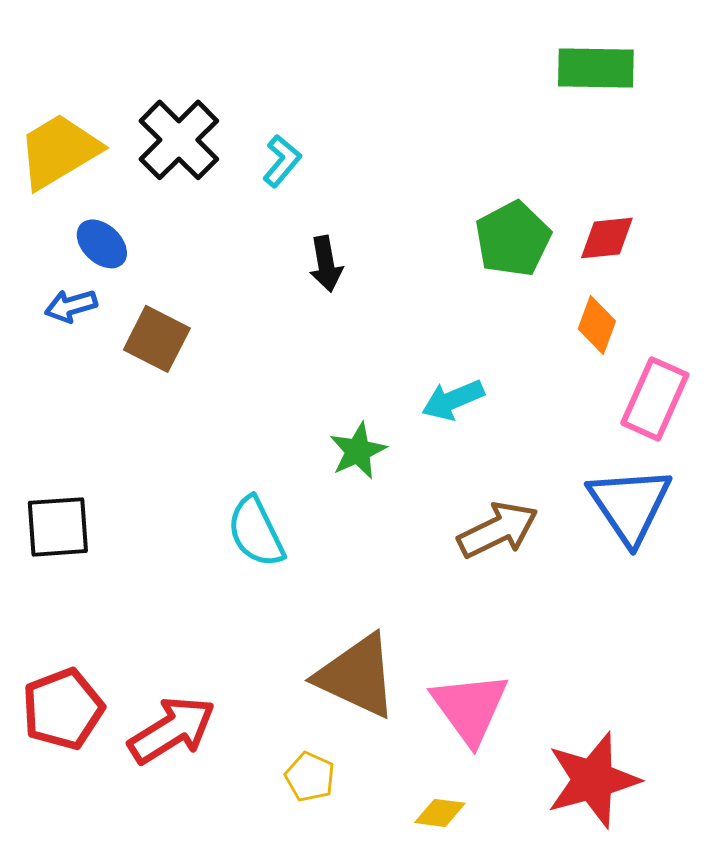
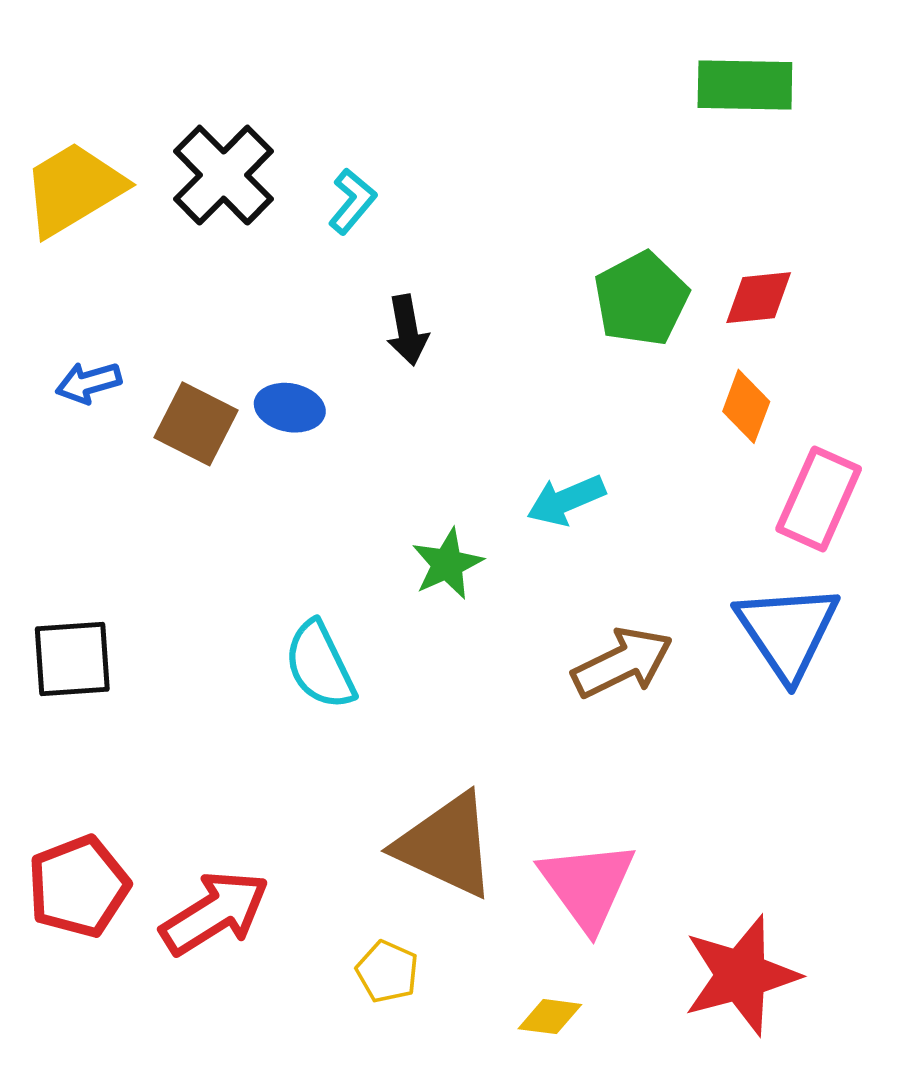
blue ellipse: (102, 244) -> (290, 408), moved, turned -32

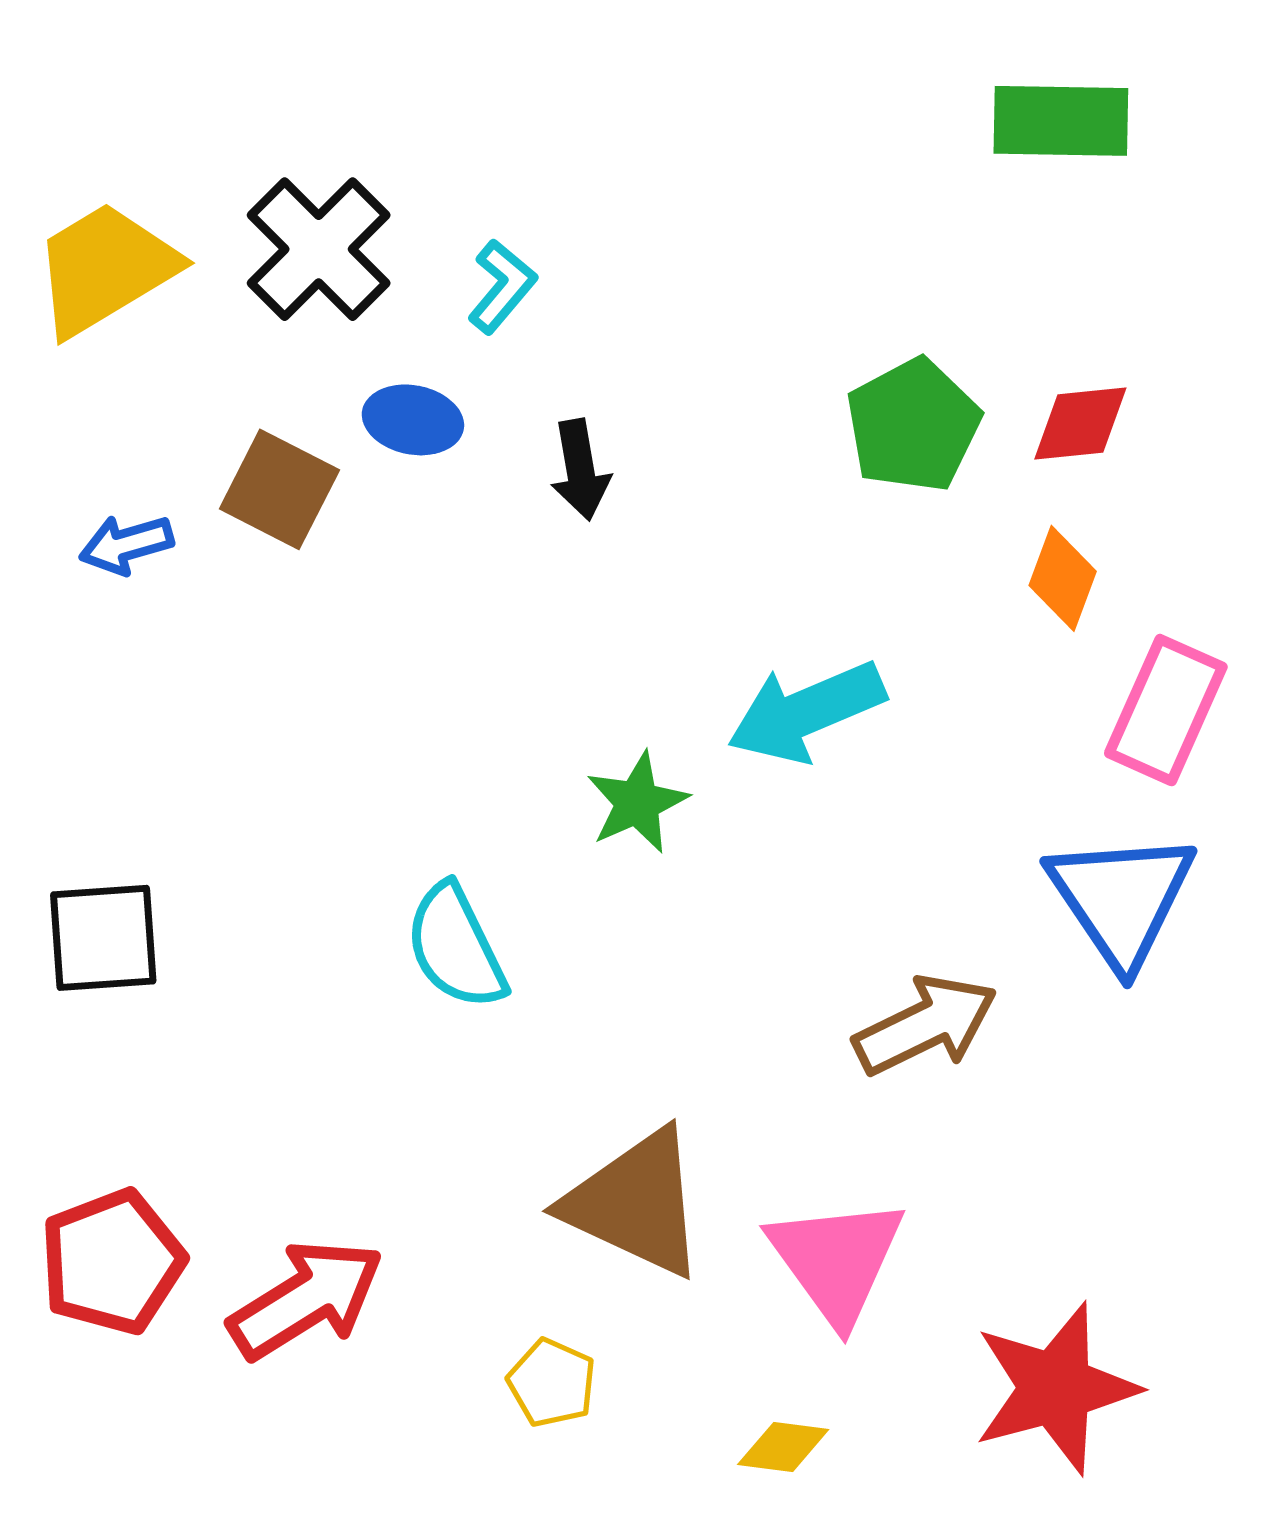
blue ellipse: (290, 408) -> (413, 420), moved
brown square: (196, 424) -> (279, 489), moved
cyan arrow: (566, 500) -> (806, 712), size x1.4
brown arrow: (622, 663) -> (926, 1025), moved

